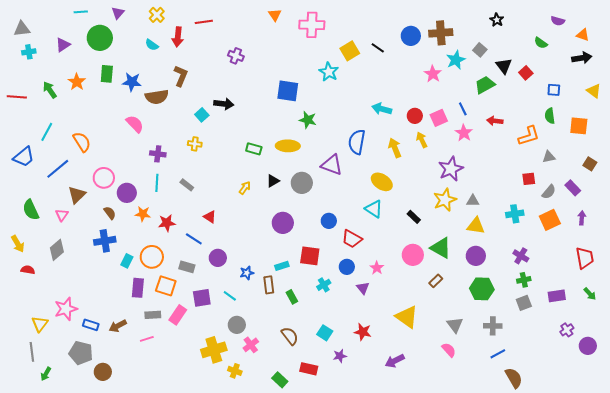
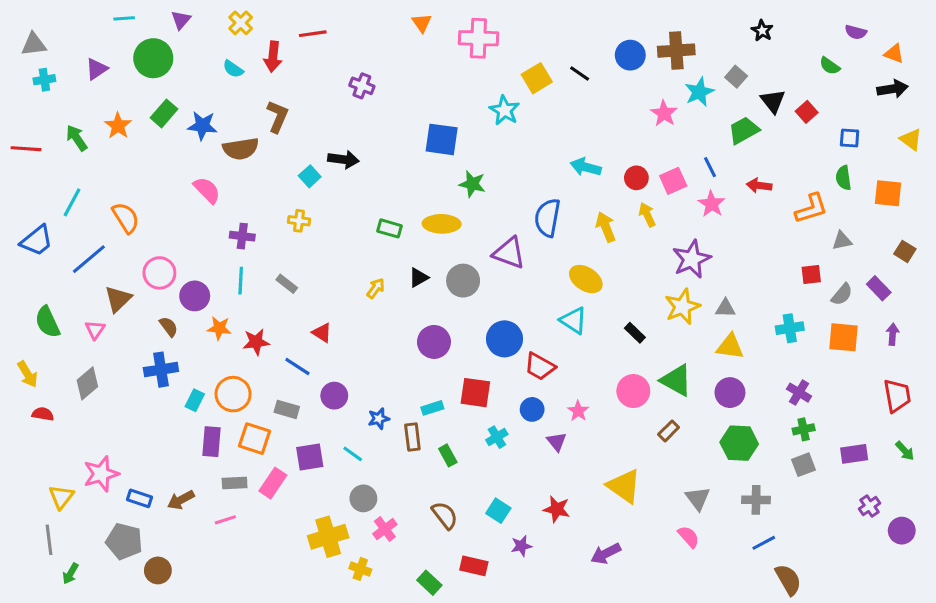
green rectangle: (107, 74) -> (164, 113), turned 36
orange square: (550, 220) -> (843, 337), turned 30
blue circle: (329, 221) -> (505, 339), size x1.5

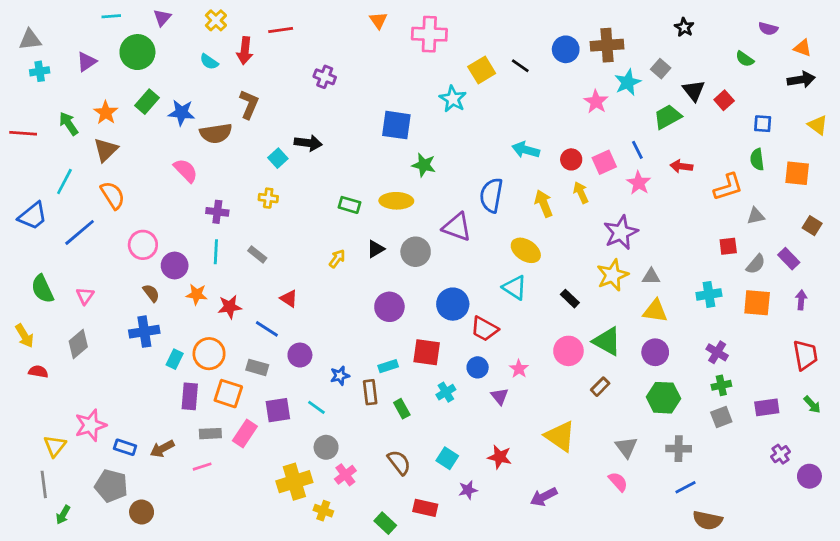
brown triangle: (118, 299) -> (106, 150), moved
brown semicircle: (788, 580) -> (708, 520), turned 132

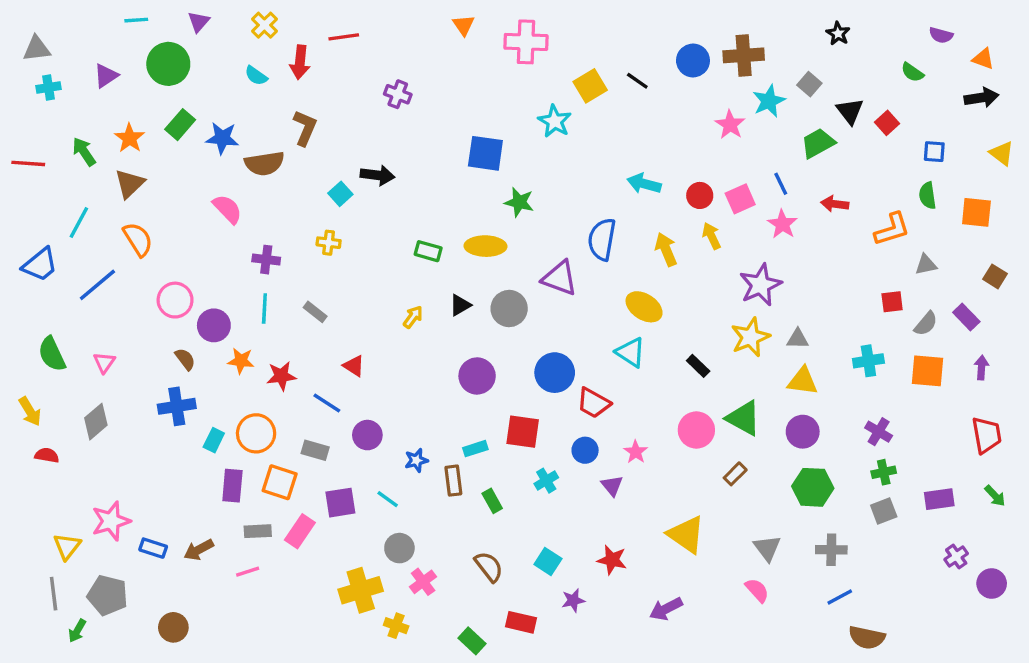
gray pentagon: (111, 486) -> (108, 595), moved

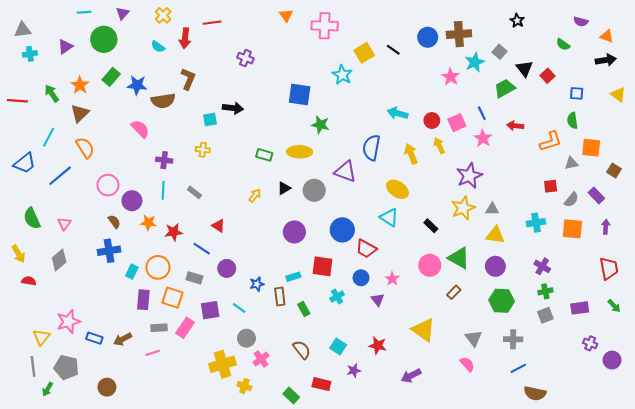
cyan square: (340, 194) -> (210, 119), turned 32
orange square: (976, 212) -> (591, 148), moved
purple cross: (956, 557) -> (590, 343), turned -32

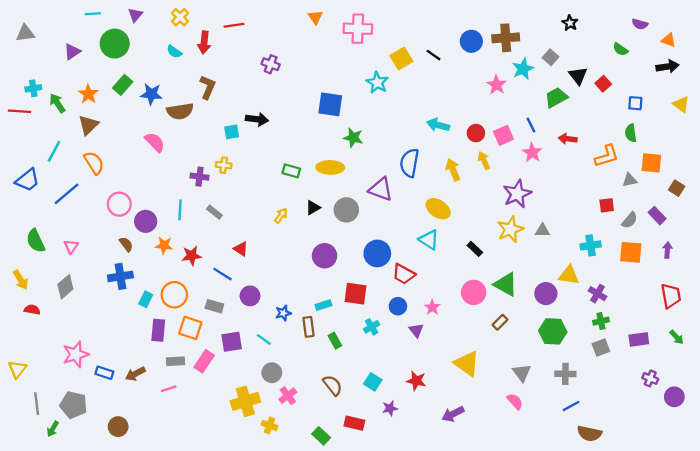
cyan cross: (30, 54) -> (33, 88), moved
purple cross: (164, 160) -> (200, 177), moved
yellow triangle: (495, 235) -> (569, 275), moved
yellow triangle: (41, 337) -> (17, 369), moved

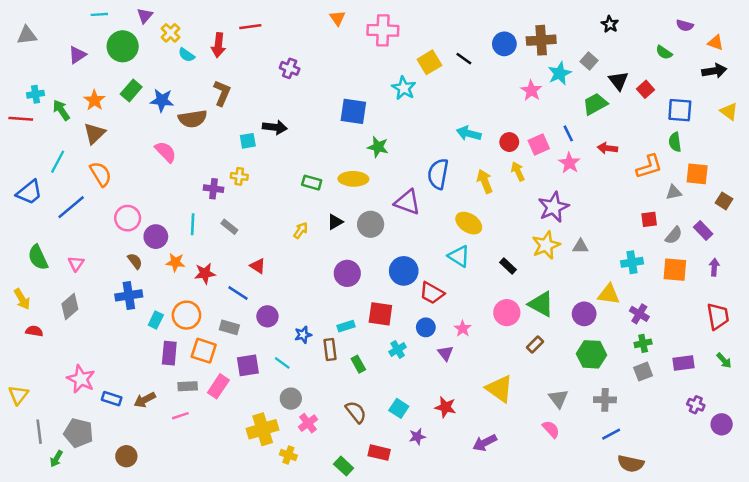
yellow cross: (180, 17) -> (171, 33), moved
blue square: (635, 103) -> (680, 110), size x1.5
pink star: (76, 354) -> (81, 379), turned -30

